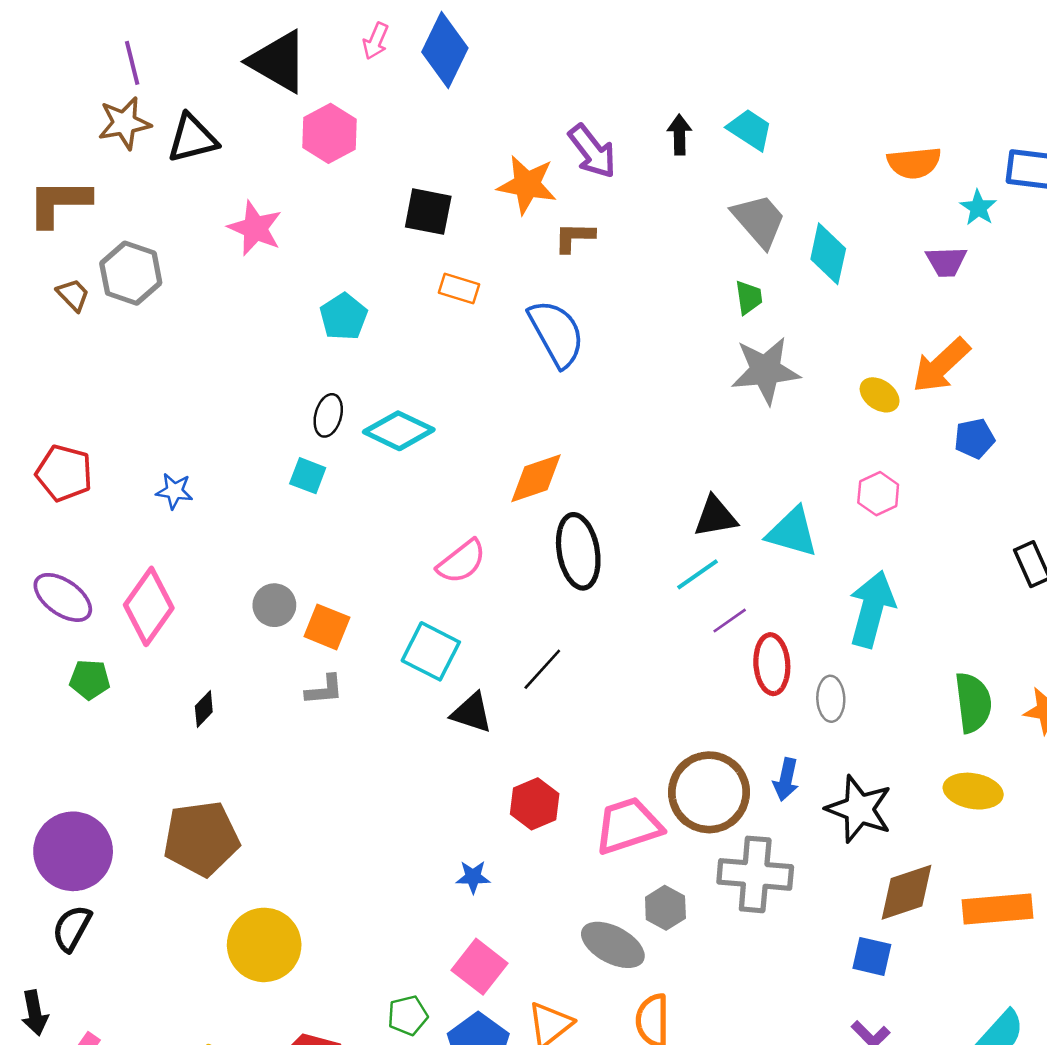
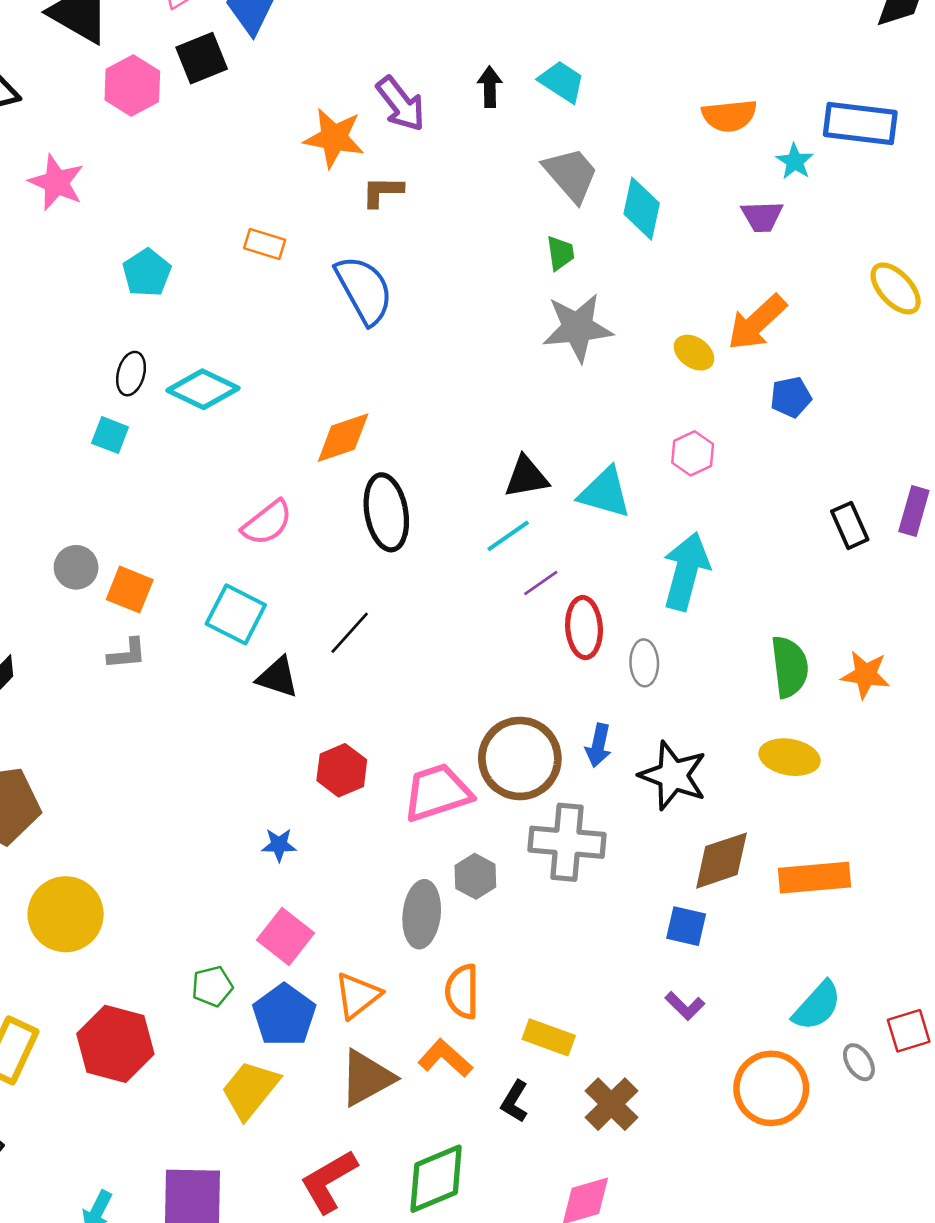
black square: (428, 212) -> (202, 58), moved, turned -33
gray ellipse: (613, 945) -> (422, 914), turned 68

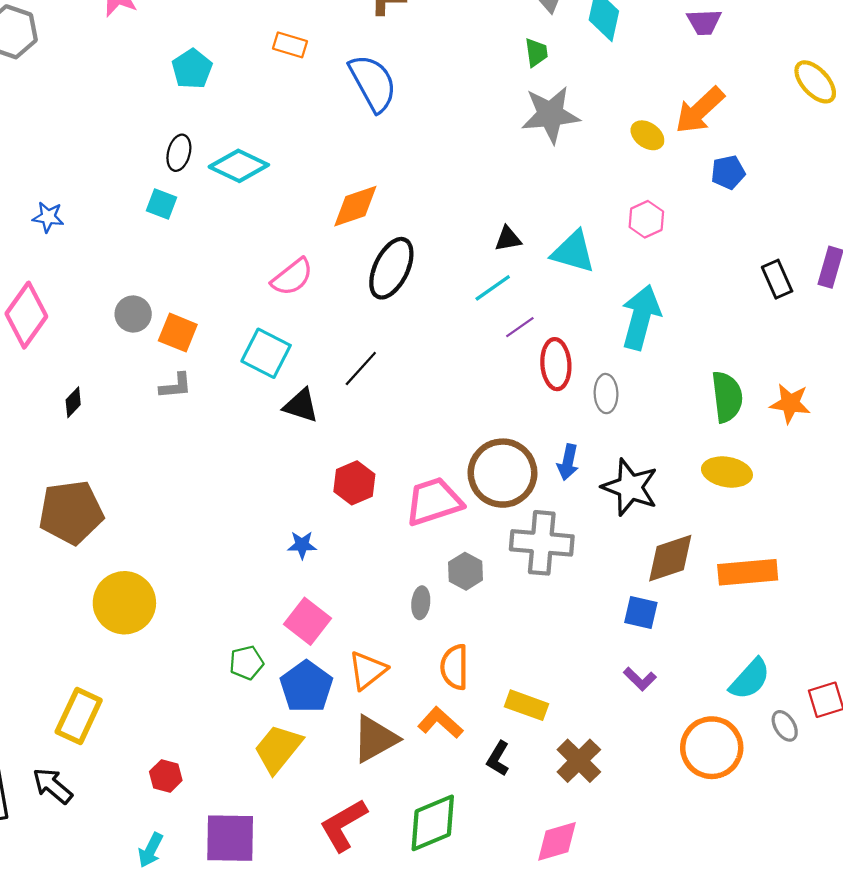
black triangle: (526, 477) -> (508, 239), size x0.7
black ellipse: (386, 512) -> (391, 268), turned 36
gray ellipse: (422, 914) -> (421, 603), size x0.6
red hexagon: (115, 1044) -> (166, 776), moved, size x0.5

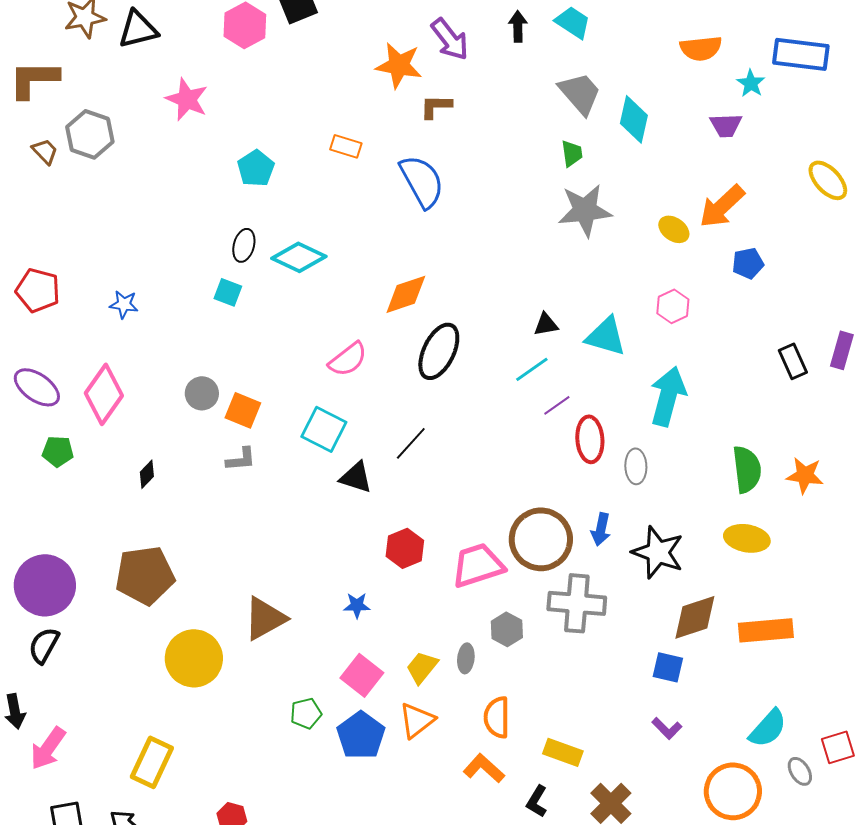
brown triangle: (375, 739) -> (265, 618), moved
yellow trapezoid: (278, 749) -> (422, 667), moved, size x0.7

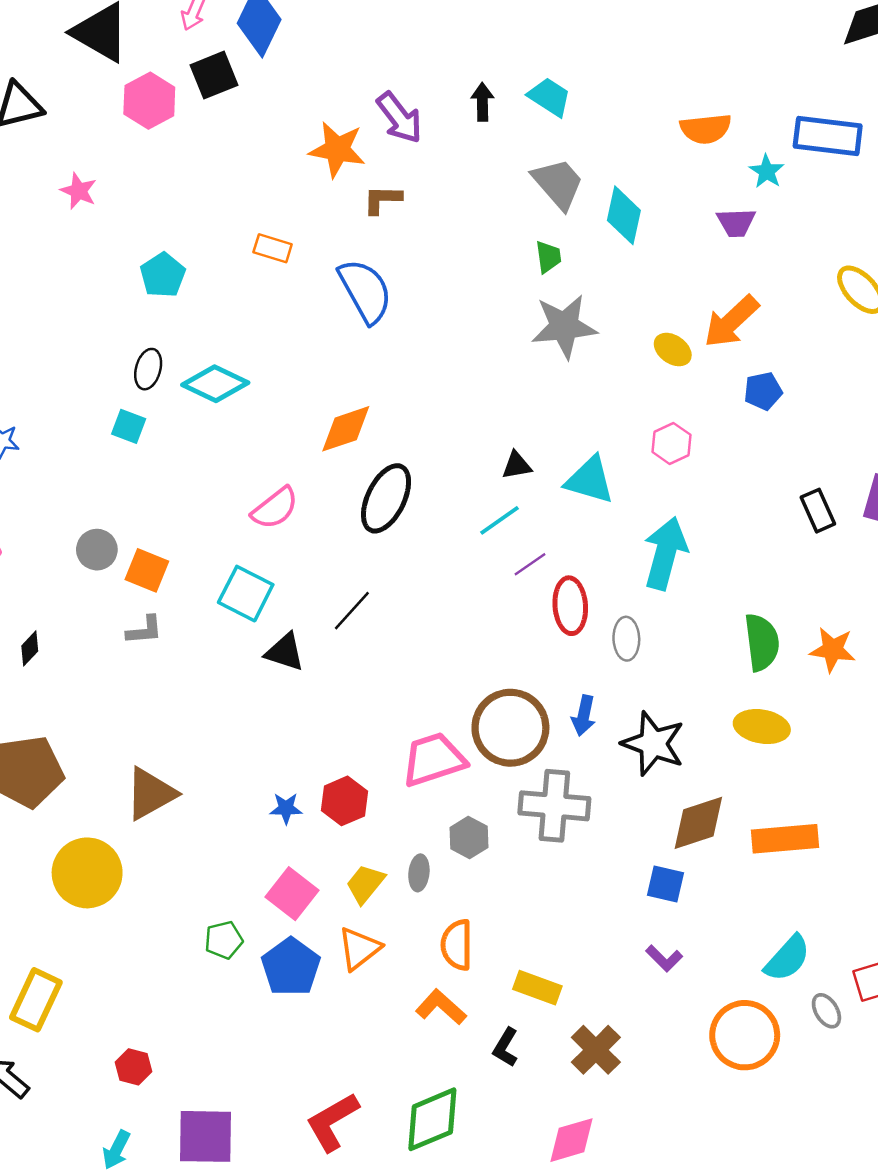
pink star: (187, 99) -> (79, 191), size x0.7
red hexagon: (405, 548) -> (345, 801), moved
brown triangle: (265, 618) -> (151, 794), moved

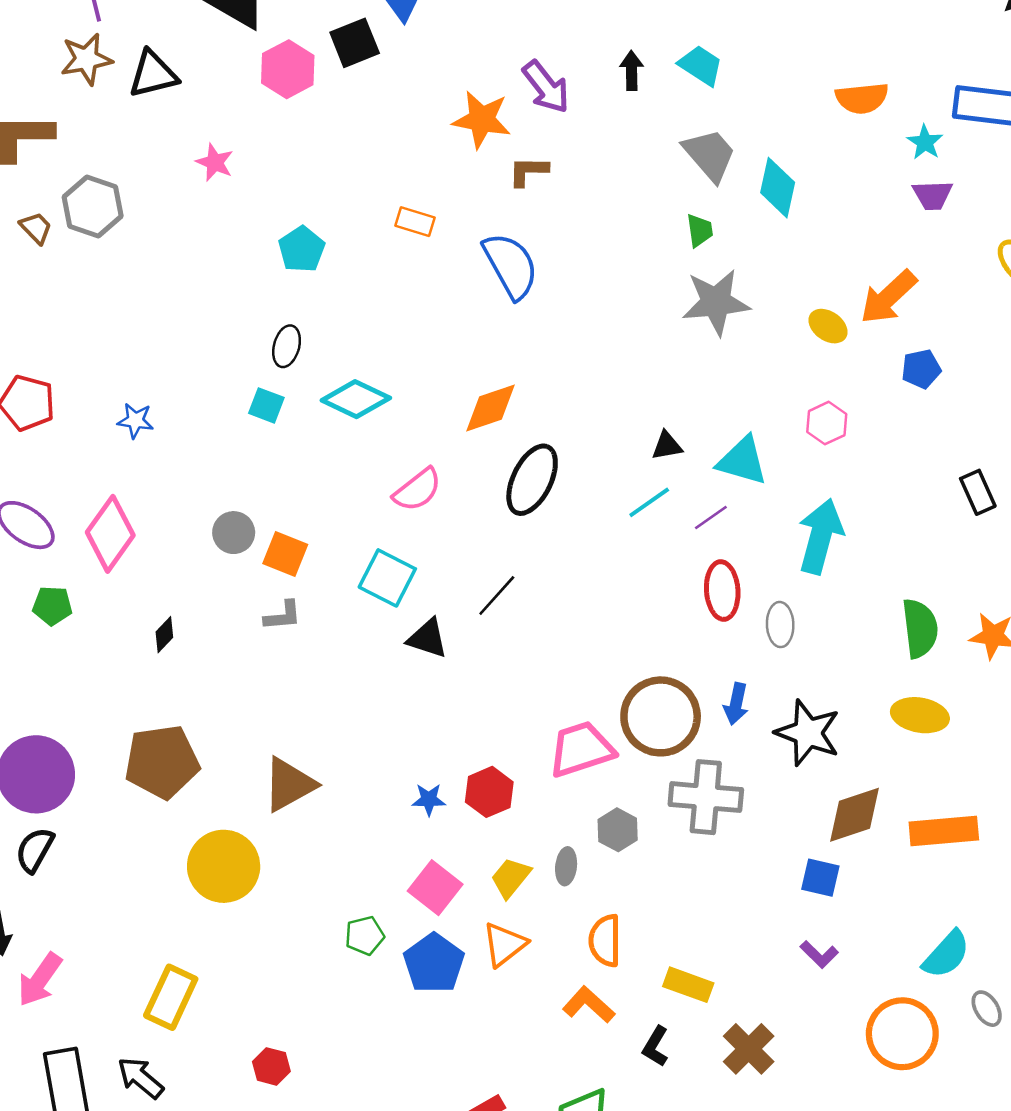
purple trapezoid: (736, 223) -> (933, 195), moved
cyan diamond: (215, 384) -> (356, 399), moved
purple line: (530, 564) -> (711, 517), moved

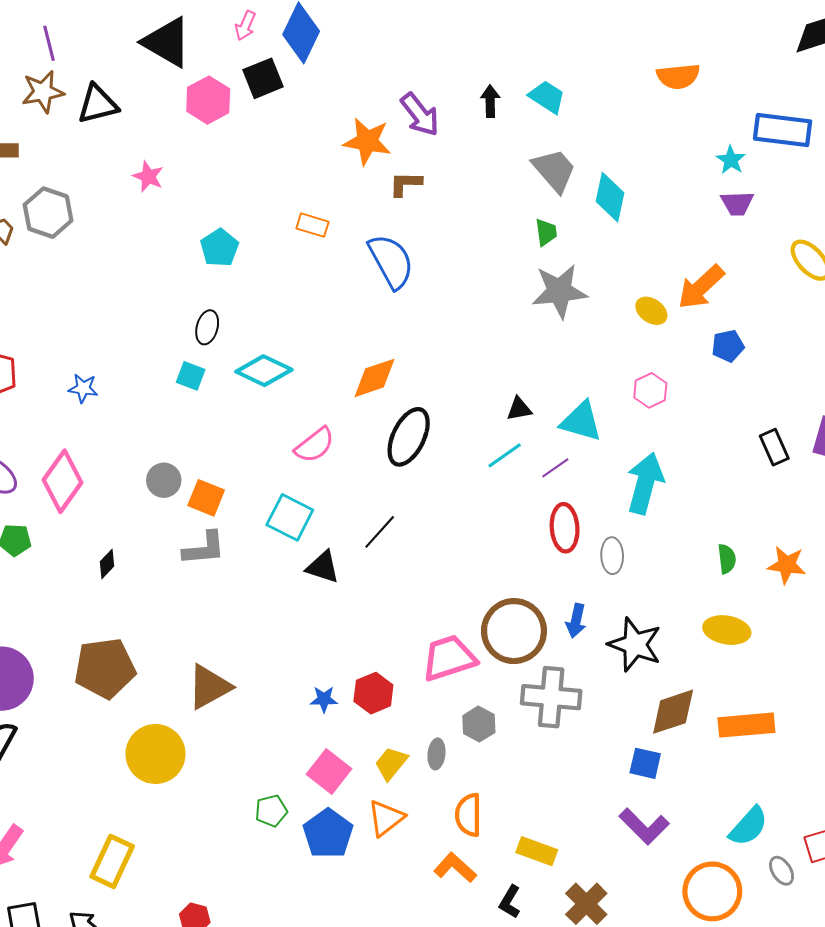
orange semicircle: (862, 98) -> (678, 76), moved
gray L-shape: (283, 616) -> (204, 548), size x1.4
green semicircle: (920, 628) -> (727, 559), size x0.6
purple L-shape: (819, 954) -> (644, 826), size x1.6

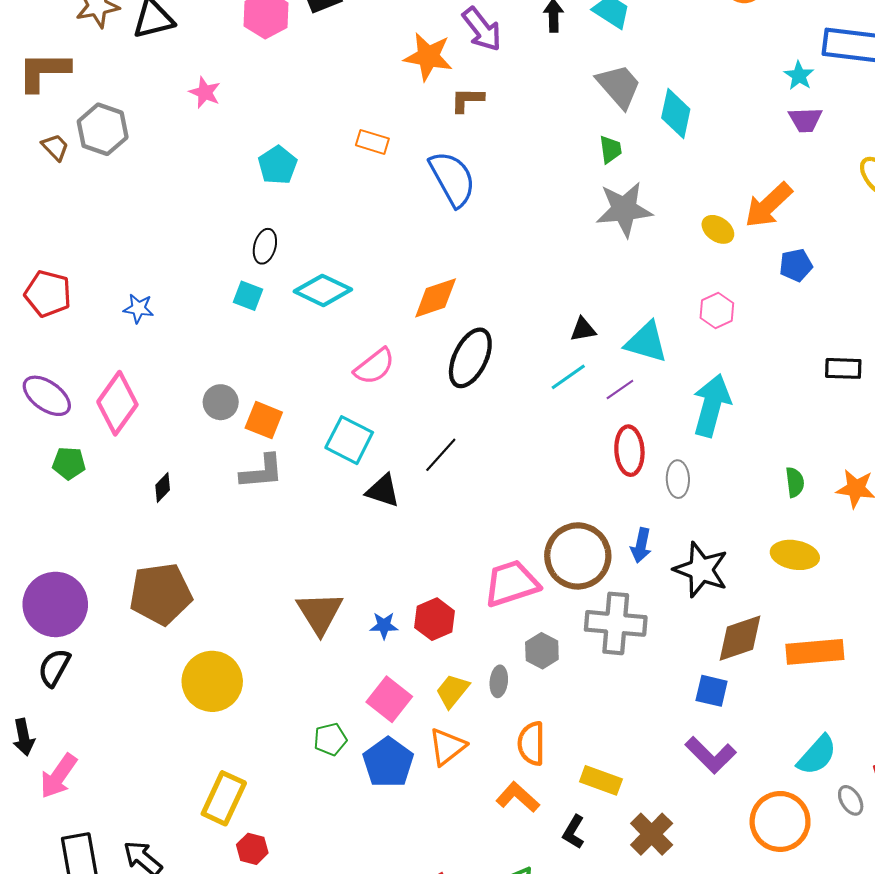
black rectangle: (774, 447) -> (843, 368), turned -64
brown triangle: (209, 687) -> (320, 613), moved, turned -33
yellow rectangle: (112, 861) -> (224, 798), moved

